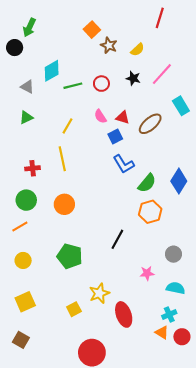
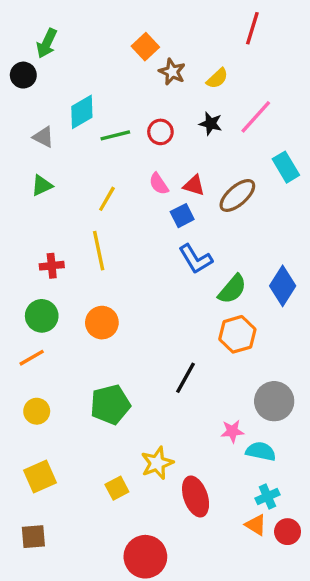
gray circle: (173, 254) -> (274, 401), size x1.5
green pentagon: (70, 256) -> (110, 405), turned -30
cyan semicircle: (176, 288) -> (261, 451), moved
brown square: (21, 340) -> (33, 537), turned -35

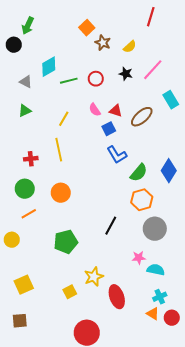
orange line: (32, 358) -> (29, 214), moved
gray circle: (274, 401) -> (155, 229), moved
yellow circle: (37, 411) -> (12, 240), moved

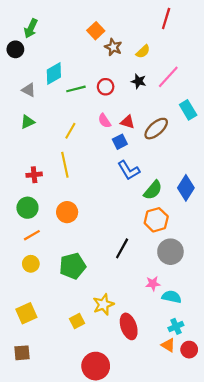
yellow circle: (12, 240) -> (31, 264), moved

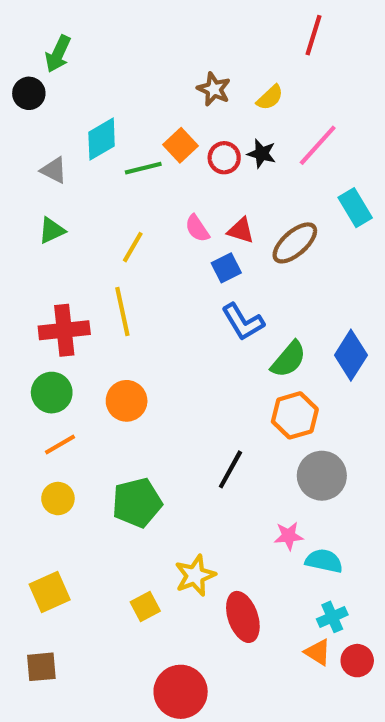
orange square: (96, 31) -> (181, 145), moved
red circle: (106, 87) -> (224, 158), moved
red cross: (34, 175) -> (64, 330), size x1.6

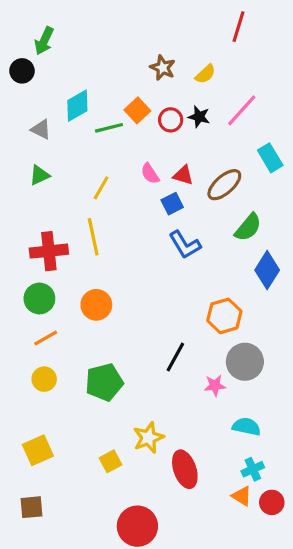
green semicircle: (289, 359) -> (248, 227), moved
pink star: (289, 536) -> (215, 385), moved

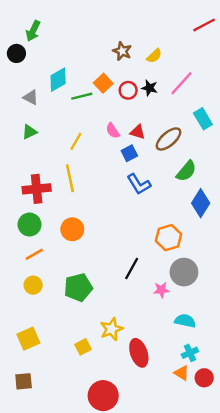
red line: (239, 27) -> (204, 25), moved, turned 45

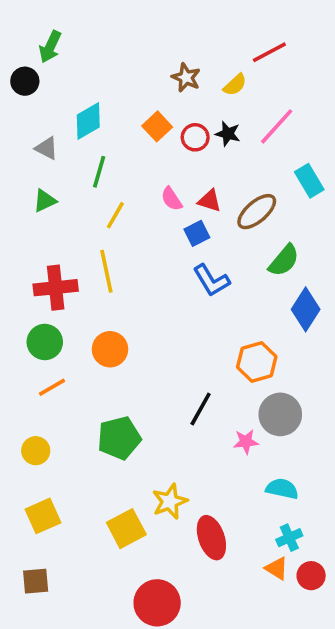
red line: (204, 25) -> (269, 52), moved
green line: (82, 96) -> (99, 172), moved, turned -60
yellow circle: (33, 285) -> (36, 451), moved
yellow square: (83, 347) -> (126, 529), size x1.5

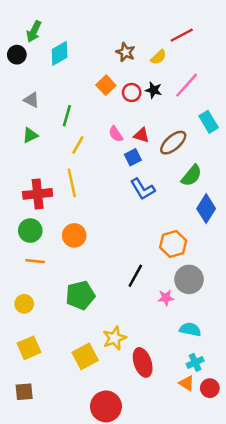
cyan diamond: (88, 121) -> (60, 53), moved
orange line: (52, 387) -> (35, 261), turned 36

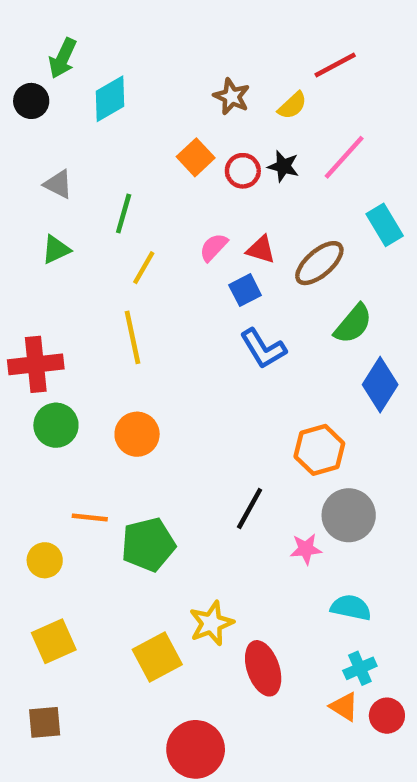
pink semicircle: (116, 134) -> (214, 247), turned 77
red cross: (38, 194) -> (36, 364), moved
orange line: (35, 261) -> (90, 517), moved

